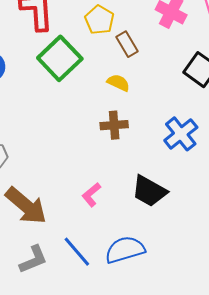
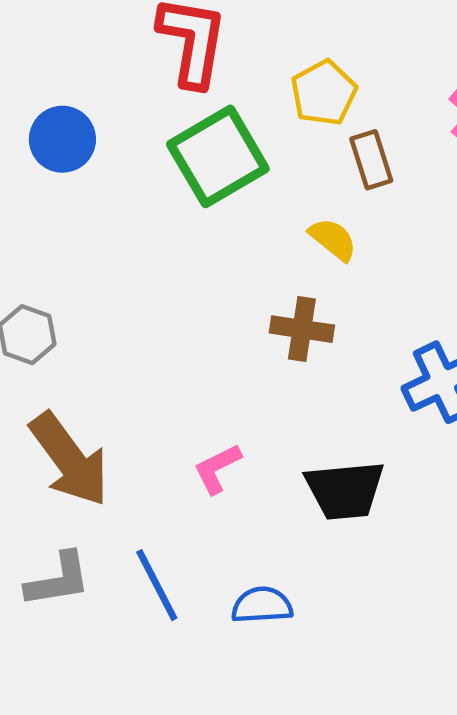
black trapezoid: (149, 191) -> (345, 490), turned -48
blue semicircle: (125, 250) -> (262, 605), size x0.7

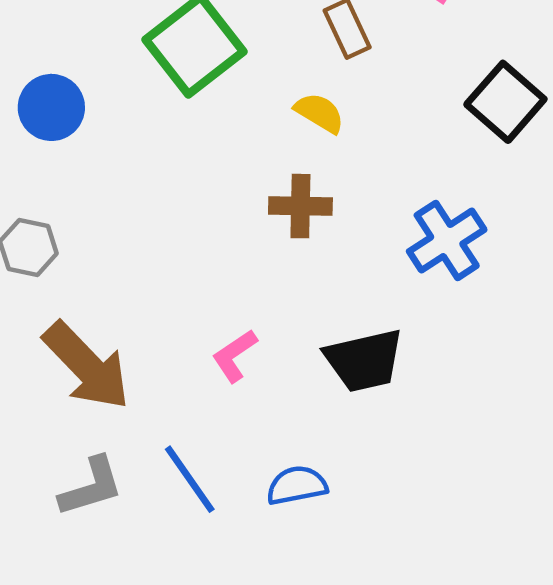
blue circle: (62, 139) -> (51, 107), moved

